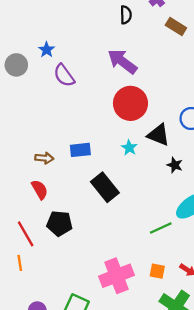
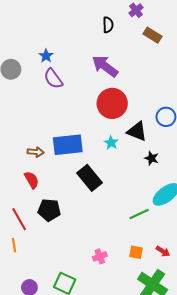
blue star: (47, 50) -> (46, 56), moved
blue rectangle: (80, 150) -> (68, 145), size x1.6
pink cross: (116, 276) -> (100, 256), size x0.5

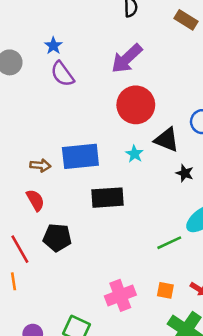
purple arrow: (105, 66) -> (127, 59), turned -80
black rectangle: (89, 178) -> (107, 198), turned -55
pink cross: (100, 256) -> (120, 295), size x1.6

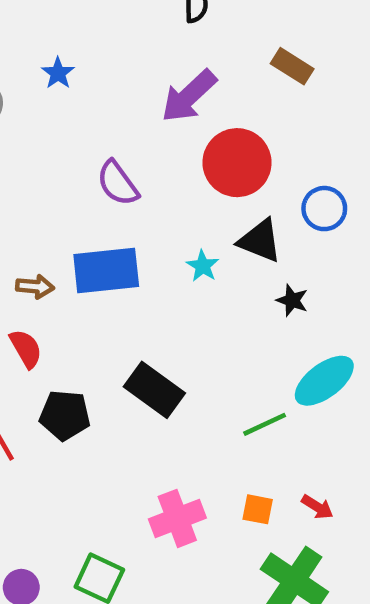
brown rectangle: (186, 20) -> (292, 66), moved
purple semicircle: (62, 74) -> (118, 183), moved
red circle: (136, 105) -> (237, 163), moved
black rectangle: (107, 198) -> (154, 390), moved, turned 40

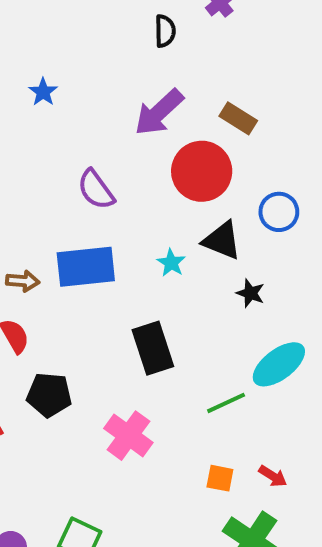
brown rectangle: (292, 66) -> (238, 118), moved
black rectangle: (154, 390) -> (153, 348), moved, turned 36
pink cross: (177, 518) -> (128, 436), moved, turned -33

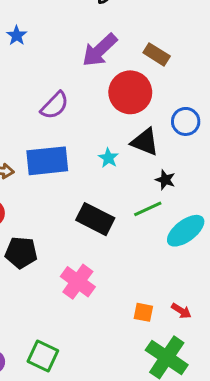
purple semicircle: (96, 190) -> (55, 105), turned -100
black rectangle: (153, 348) -> (95, 219), turned -45
green line: (226, 403) -> (148, 209), moved

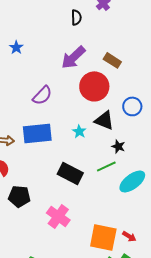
orange square: (143, 312) -> (103, 237), size x2.0

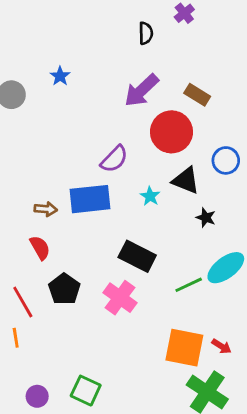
purple semicircle: (42, 95) -> (114, 159), moved
green line: (106, 166) -> (189, 285), moved
black pentagon: (19, 196) -> (64, 289), turned 30
pink cross: (58, 216) -> (120, 298), moved

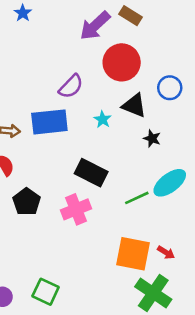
brown rectangle: (197, 95) -> (130, 16), moved
pink cross: (120, 298) -> (76, 209), turned 32

